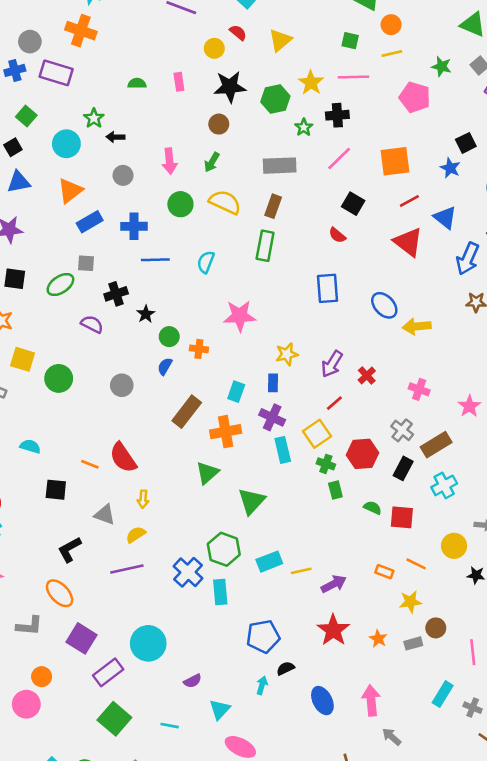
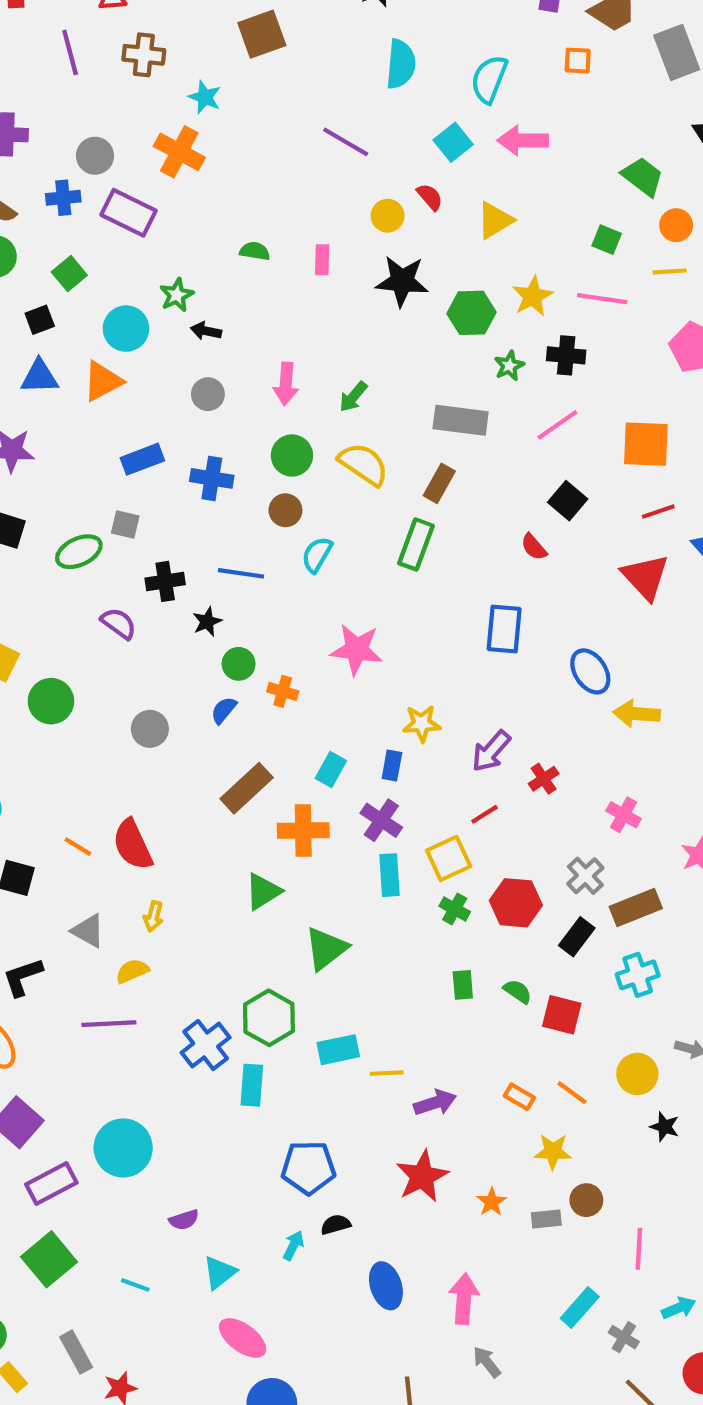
brown circle: (219, 124) -> (285, 510), moved
orange triangle: (70, 191) -> (103, 381), moved
blue line: (155, 260) -> (241, 573), moved
green rectangle: (335, 490) -> (463, 985), moved

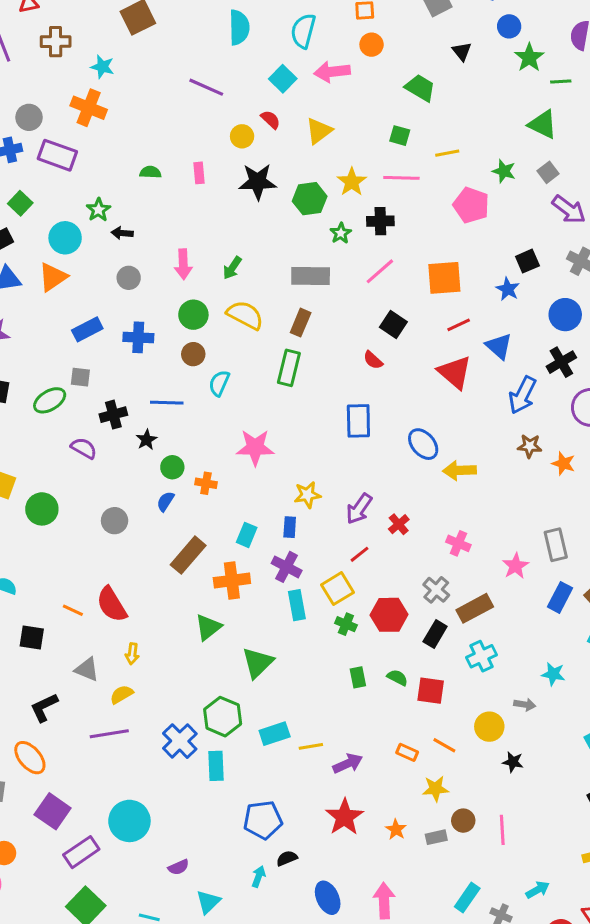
orange circle: (676, 225) -> (372, 45), moved
pink line: (639, 1249) -> (502, 830), moved

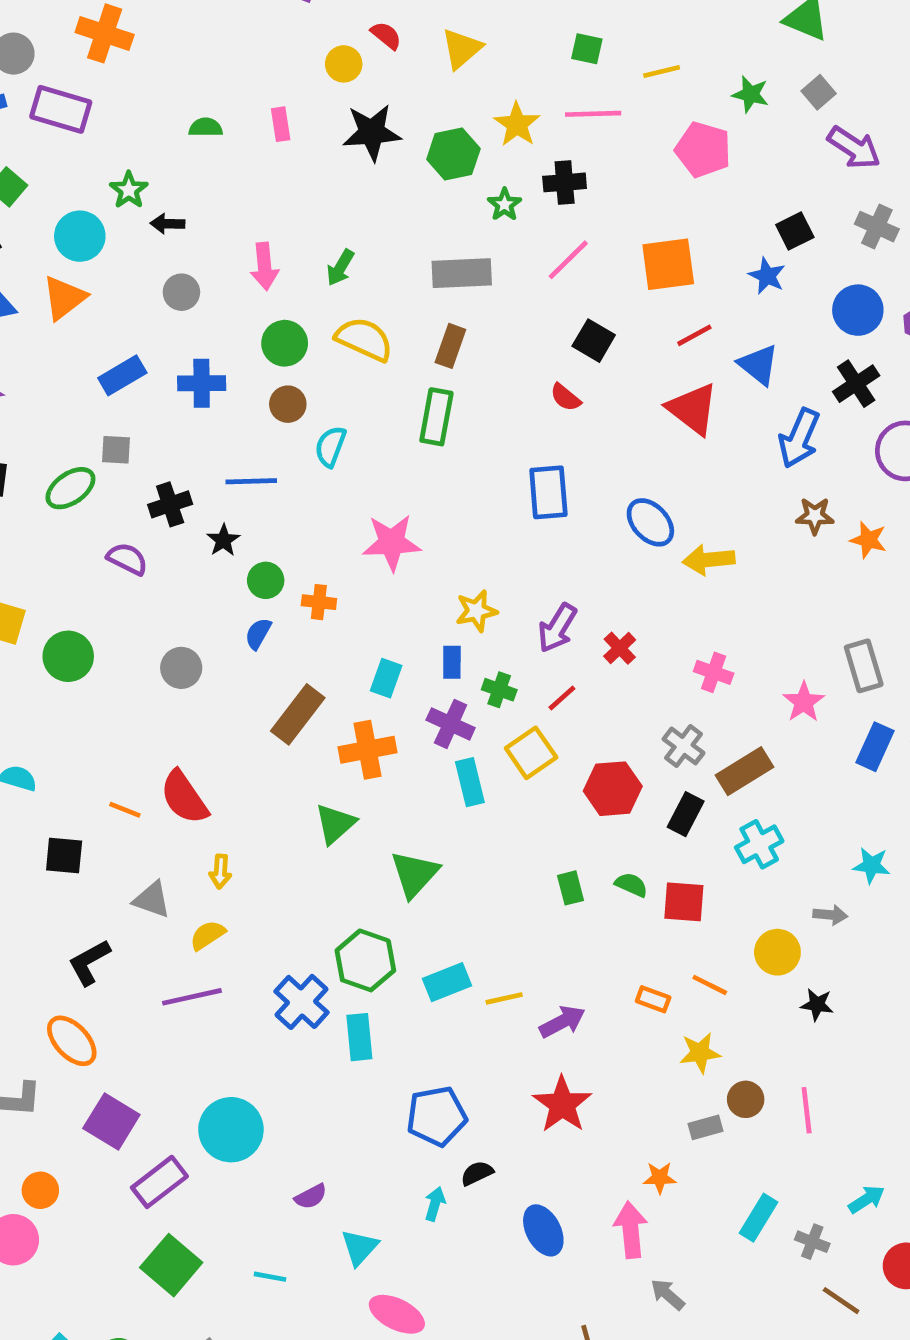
green cross: (346, 624) -> (499, 690), moved
orange star: (396, 829) -> (660, 1178), moved, turned -30

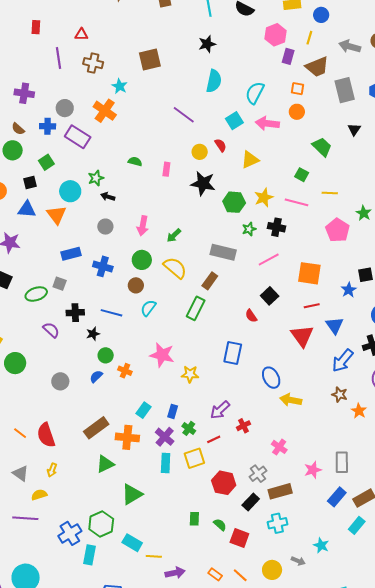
orange triangle: (64, 298) -> (56, 215), turned -45
yellow star: (476, 611) -> (190, 374), moved
brown rectangle: (298, 714) -> (96, 428), moved
cyan rectangle: (447, 982) -> (132, 543), turned 36

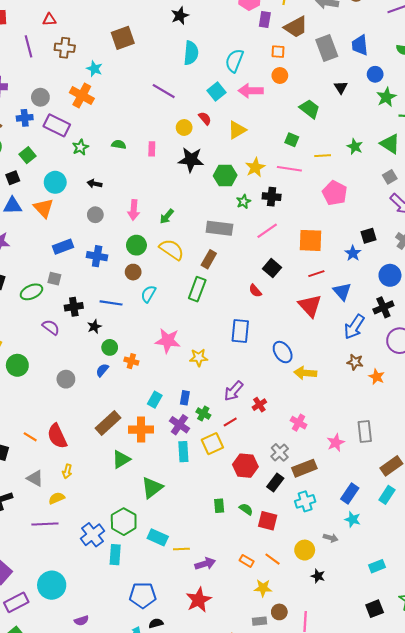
green star: (96, 178) -> (80, 147), moved
green star: (364, 213) -> (355, 147), moved
blue rectangle: (337, 497) -> (350, 493), moved

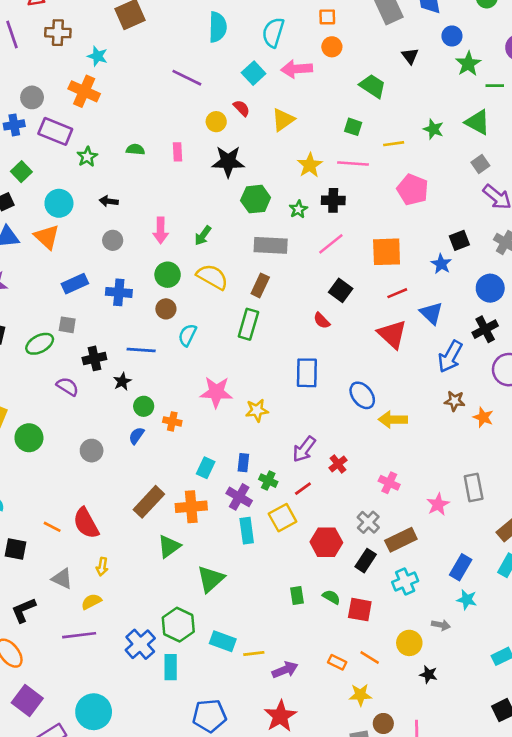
green hexagon: (225, 175) -> (256, 199), moved

